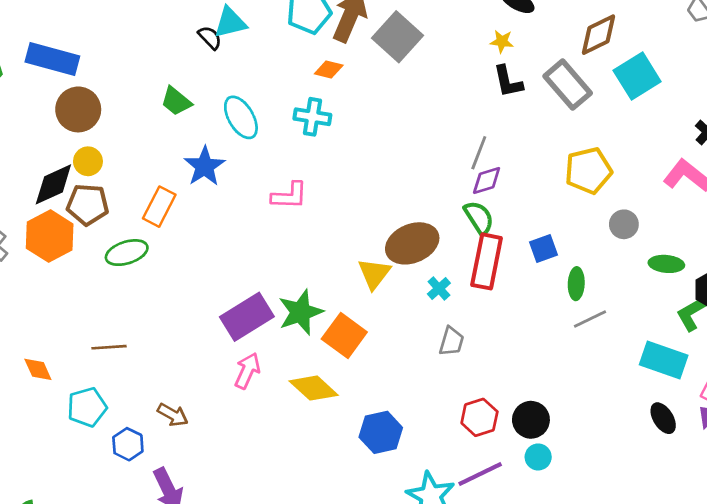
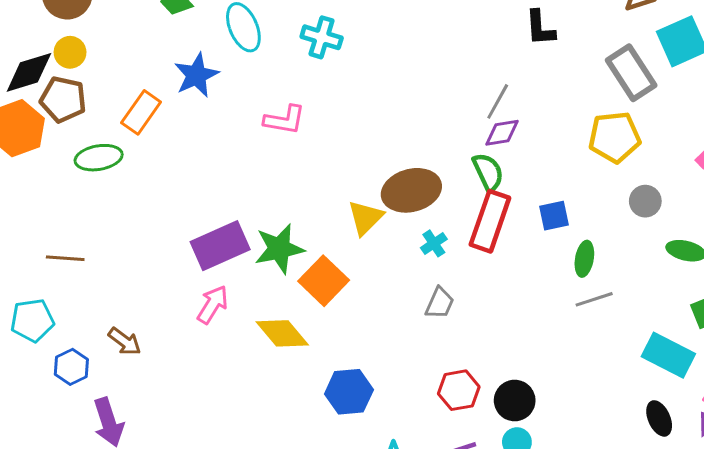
gray rectangle: (568, 85) -> (631, 73), moved

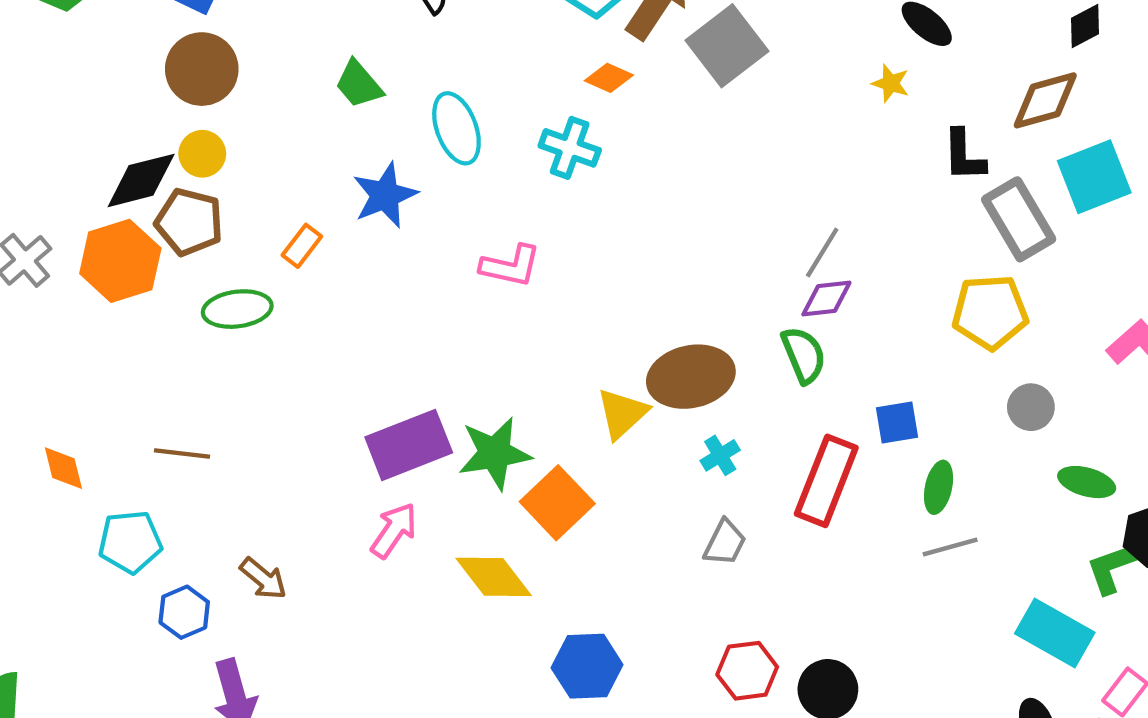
black L-shape: (540, 28) -> (964, 155), moved
orange rectangle: (141, 112) -> (302, 246), size x0.7
red rectangle: (490, 221) -> (826, 481), moved

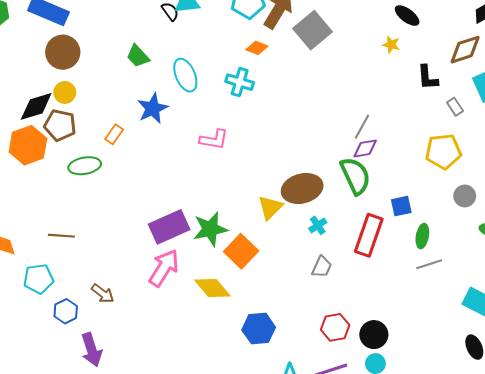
gray rectangle: (1019, 219) -> (455, 107), size x0.5
green semicircle: (804, 355) -> (355, 176), size x1.4
pink arrow: (394, 530) -> (164, 268), size x1.4

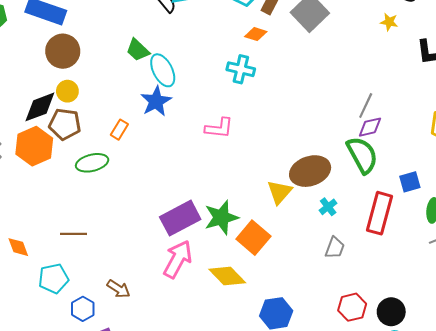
cyan ellipse: (185, 75) -> (163, 70), moved

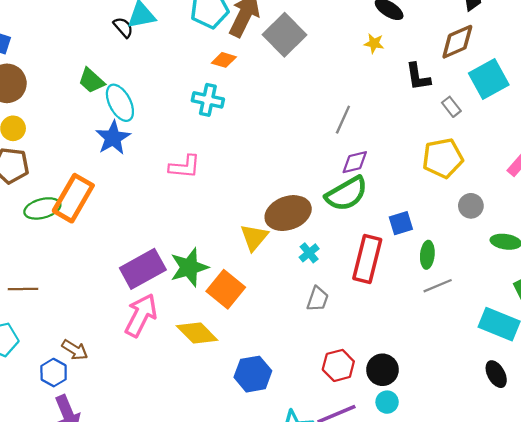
gray line: (366, 106) -> (343, 120), moved
orange rectangle: (119, 130) -> (73, 198), moved, size x2.0
green semicircle: (362, 155) -> (347, 194), turned 90
blue hexagon: (83, 309) -> (54, 373), moved

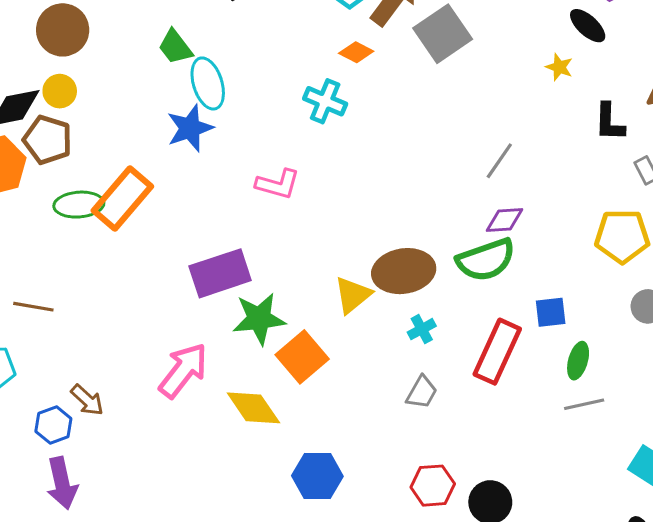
purple rectangle: (143, 269) -> (220, 273), moved

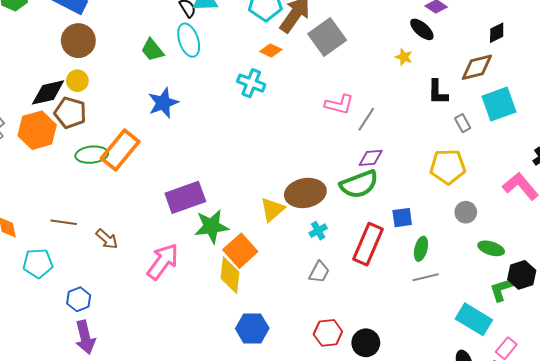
cyan ellipse: (208, 83) -> (189, 40), moved
pink L-shape: (278, 184) -> (339, 104), moved
brown arrow: (87, 400) -> (107, 239), moved
yellow diamond: (253, 408) -> (230, 275), moved, turned 42

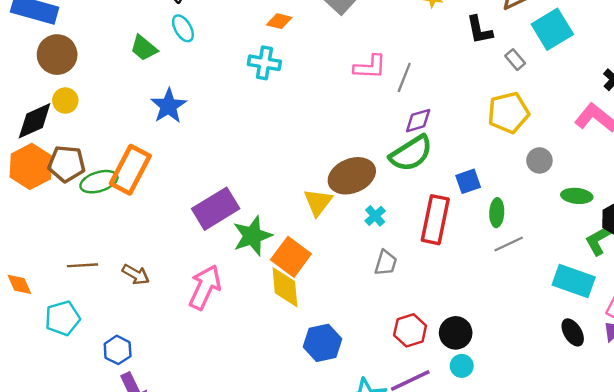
cyan ellipse: (189, 40) -> (183, 28), size x0.7
brown pentagon: (70, 113) -> (66, 164), moved

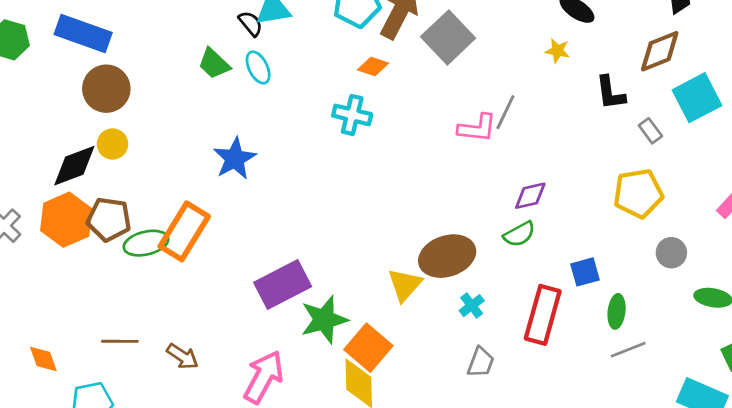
green trapezoid: (144, 48) -> (214, 64), moved
gray line: (404, 77) -> (505, 112), moved
green semicircle: (411, 153) -> (519, 234), size x0.6

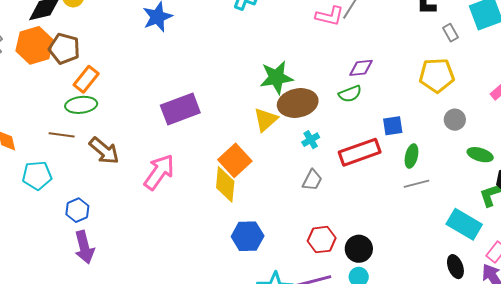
orange rectangle: (184, 231) -> (86, 79), moved, size x0.7
green ellipse: (146, 243) -> (81, 105), moved
red rectangle: (543, 315) -> (360, 152), turned 48
green star: (324, 320) -> (276, 77), moved
brown arrow: (182, 356) -> (104, 151), size x1.4

